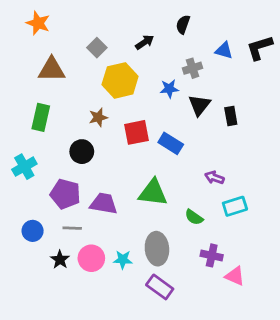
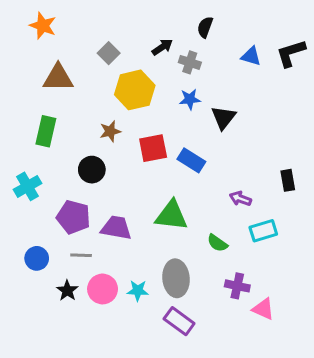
gray cross: (193, 68) -> (190, 62), moved, turned 36
black rectangle: (231, 116) -> (288, 180), moved

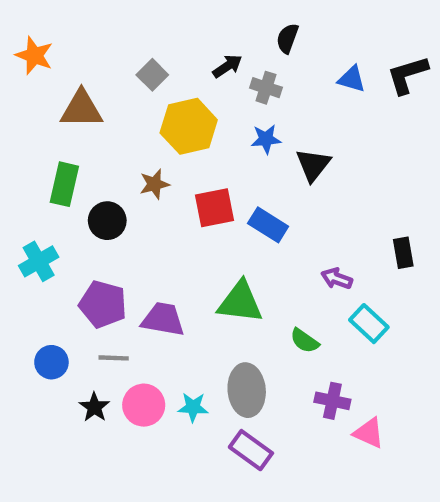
orange star: (43, 26) -> (34, 55), moved
black circle: (92, 170) -> (107, 221), moved
cyan rectangle: (263, 231) -> (369, 324), turned 60

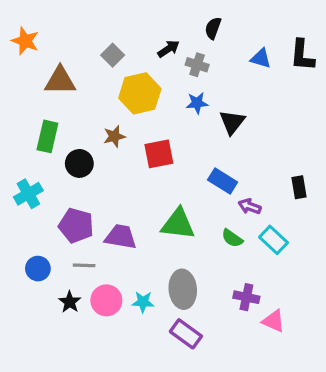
black L-shape: (407, 75) -> (302, 55), turned -68
blue rectangle: (268, 225) -> (223, 181), moved
green semicircle: (305, 341) -> (232, 238), moved

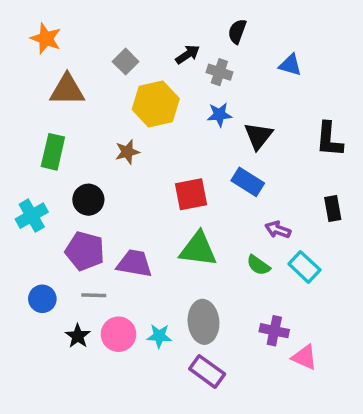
orange star: (25, 41) -> (46, 38), moved
black L-shape: (302, 55) -> (329, 139), moved
red square: (159, 154) -> (191, 194), moved
black circle: (79, 163) -> (88, 200), moved
blue rectangle: (223, 181) -> (248, 182), moved

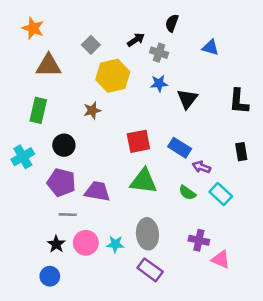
blue rectangle: (248, 182) -> (180, 148), moved
blue circle: (42, 299) -> (50, 276), moved

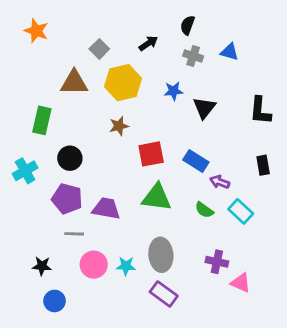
gray cross: (159, 53) -> (193, 56), moved
brown triangle: (49, 65) -> (74, 83), moved
brown star: (92, 110) -> (119, 126), moved
black star: (56, 244) -> (42, 266), moved, turned -30

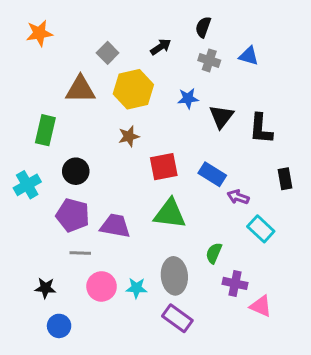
orange star: (36, 31) -> (39, 33), turned -30
black L-shape: (260, 111) -> (261, 129), moved
green semicircle: (204, 210) -> (214, 253), moved, turned 78

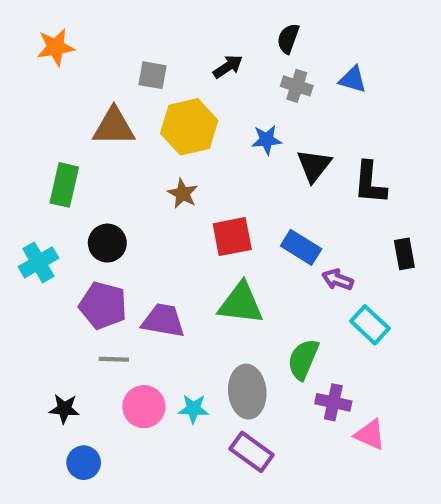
gray square: (108, 53) -> (153, 75), turned -35
brown star: (129, 136) -> (183, 194), turned -30
green semicircle: (214, 253) -> (303, 359), size x1.4

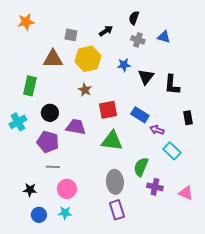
purple trapezoid: (163, 321) -> (76, 127), moved
cyan star: (193, 409) -> (65, 213), moved
pink triangle: (370, 435) -> (186, 193), moved
purple rectangle: (252, 452) -> (117, 210), turned 36

